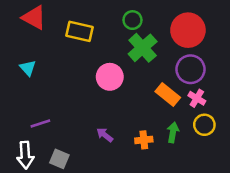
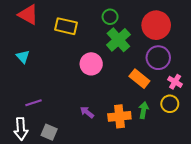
pink cross: (197, 98) -> (175, 82), moved
orange cross: (144, 140) -> (119, 116), size x1.5

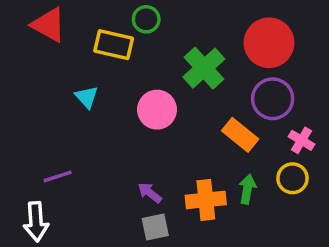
green circle: (110, 17) -> (146, 19), moved
cyan triangle: (23, 57) -> (87, 97), moved
gray square: (49, 132) -> (155, 227), moved, turned -35

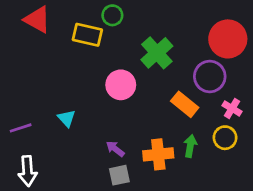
red circle: (269, 43) -> (228, 39), moved
cyan triangle: (87, 97) -> (66, 118), moved
purple line: (58, 176) -> (21, 128), moved

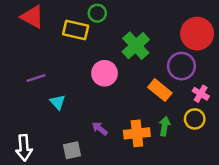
purple line: (21, 128) -> (36, 78), moved
gray square: (119, 175) -> (72, 150), moved

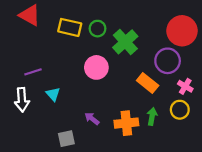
green circle: (97, 13) -> (97, 29), moved
white arrow: (24, 148) -> (22, 100), moved

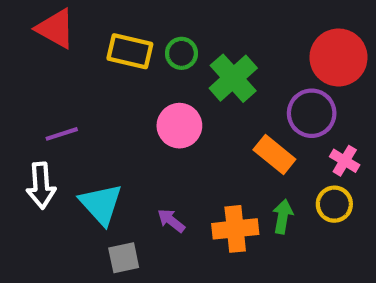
cyan triangle: (53, 94) -> (101, 204), moved, size x1.6

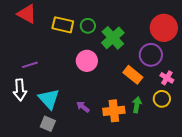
gray square: (124, 258) -> (48, 124), moved, turned 35

